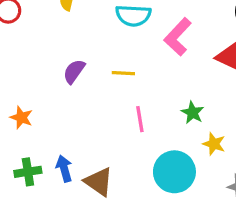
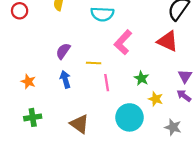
pink L-shape: (178, 37) -> (123, 42), moved
yellow line: (123, 73) -> (94, 63), moved
blue arrow: (64, 169) -> (65, 79), moved

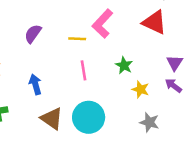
yellow line: (94, 63) -> (77, 39), moved
blue arrow: (65, 79) -> (35, 84), moved
cyan circle: (129, 117) -> (89, 117), moved
gray star: (173, 127) -> (149, 122), moved

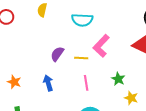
purple semicircle: (33, 34) -> (57, 54), moved
blue arrow: (35, 84) -> (48, 83), moved

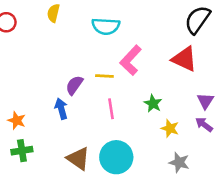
purple semicircle: (57, 54) -> (74, 85), moved
orange star: (14, 82) -> (17, 121), moved

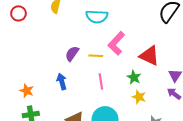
red triangle: (184, 59) -> (149, 56), moved
purple semicircle: (74, 85) -> (72, 54), moved
yellow star: (170, 128) -> (139, 97), moved

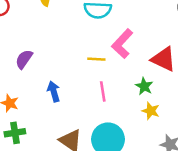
purple semicircle: (72, 54) -> (24, 59), moved

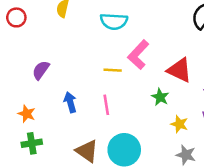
pink line: (103, 91) -> (106, 105), moved
yellow star: (151, 111) -> (179, 124), moved

